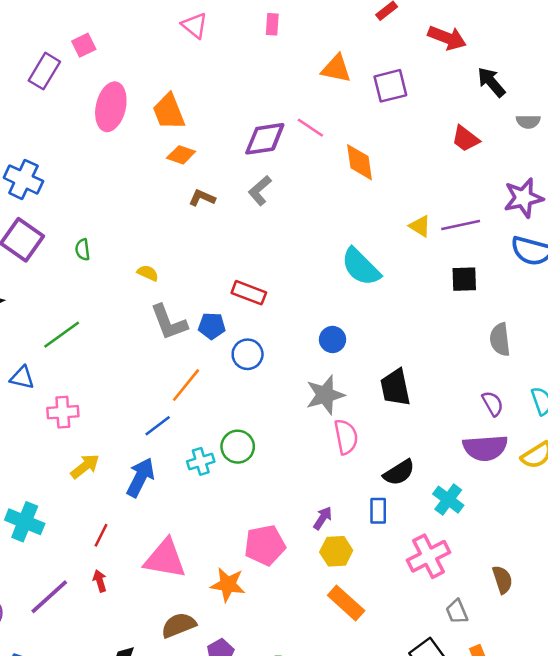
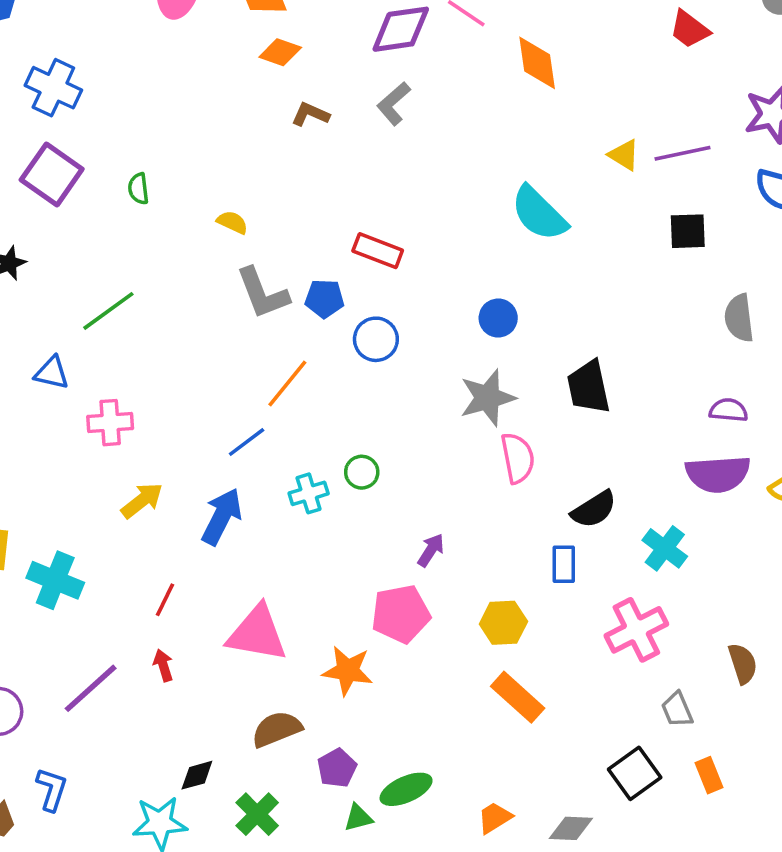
purple semicircle: (493, 404) -> (729, 410), turned -55
green circle: (238, 447) -> (362, 472), size x0.7
purple arrow: (323, 518) -> (431, 550), moved

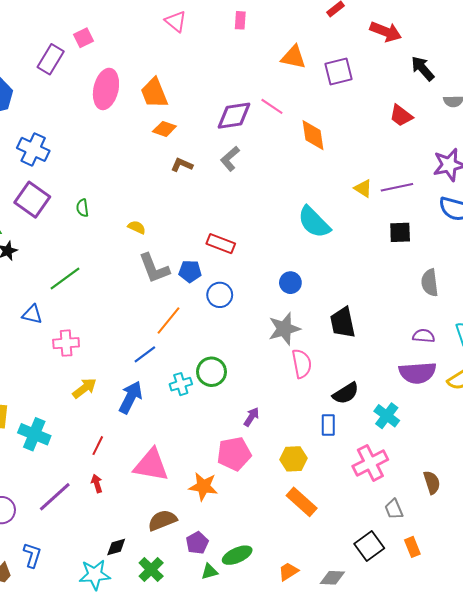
green circle: (362, 472) -> (212, 372), size x1.5

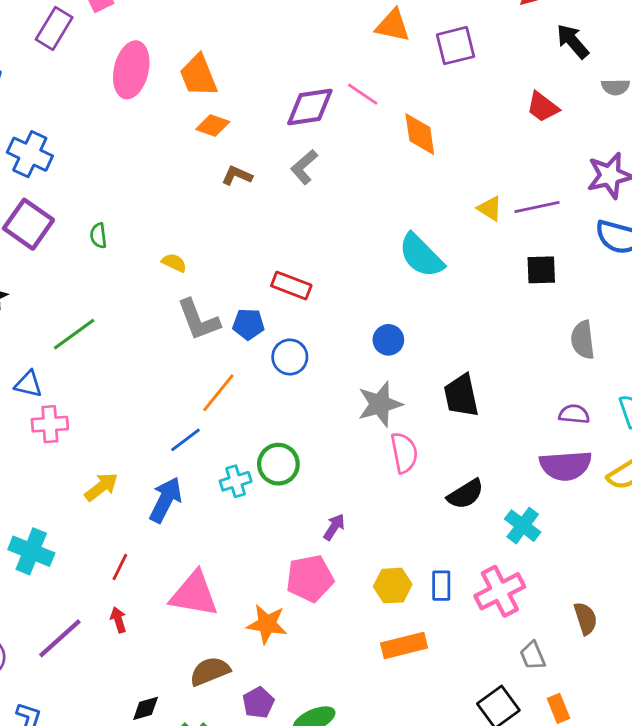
pink cross: (66, 343) -> (50, 424), moved
blue rectangle: (328, 425) -> (441, 586), moved
orange rectangle: (302, 502) -> (404, 646), turned -56

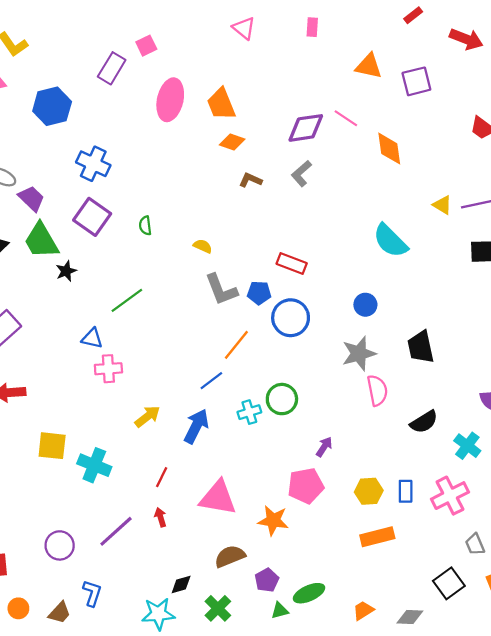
blue circle: (290, 357) -> (291, 318), size x1.4

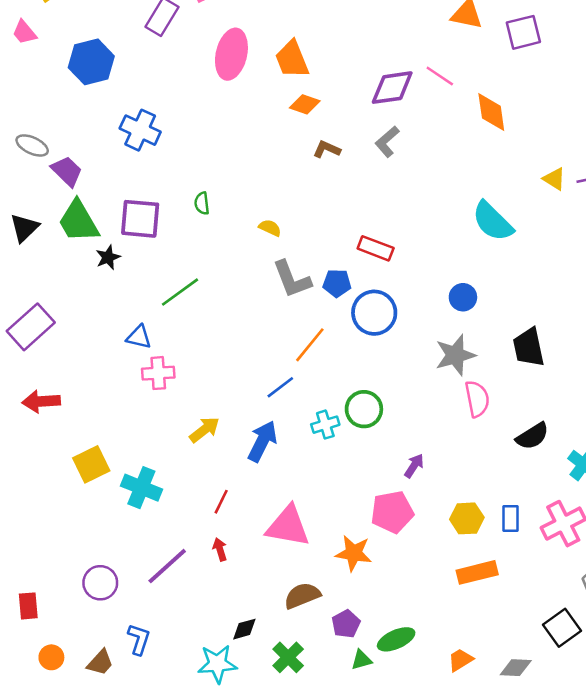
purple square: (92, 217) -> (140, 219), moved, turned -30
yellow square: (52, 446) -> (91, 464), turned -32

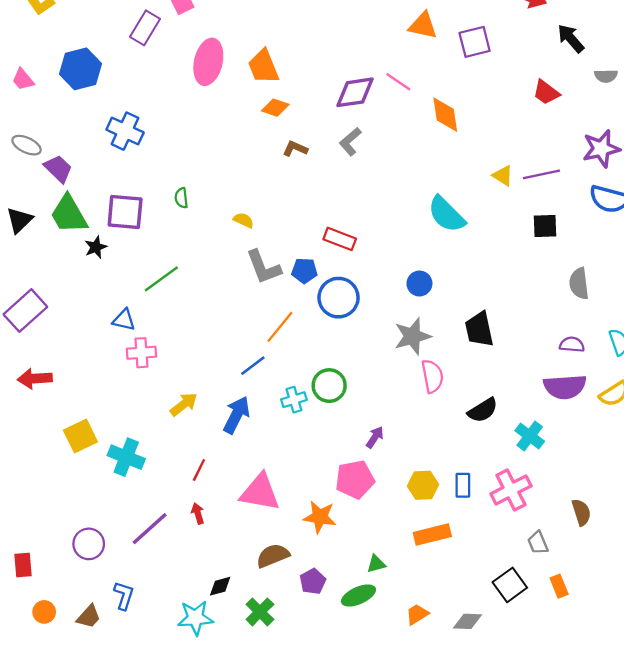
pink trapezoid: (24, 32) -> (23, 79), moved
green triangle: (361, 660) -> (376, 564), moved

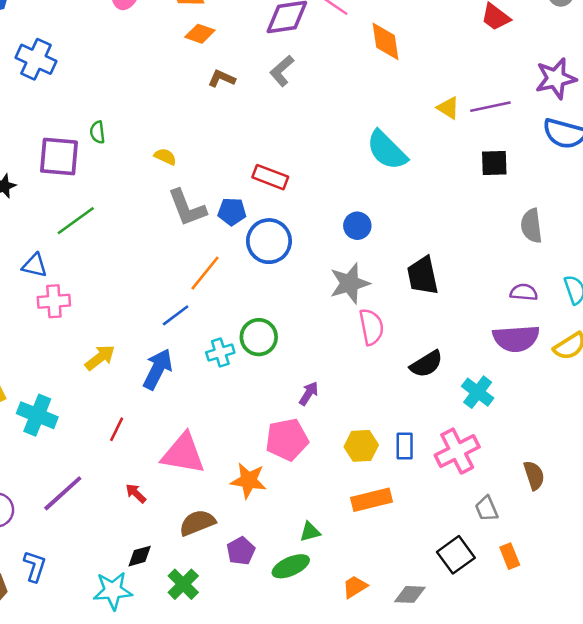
purple square: (125, 212) -> (59, 157), moved
red arrow: (198, 513) -> (136, 493), moved, turned -30

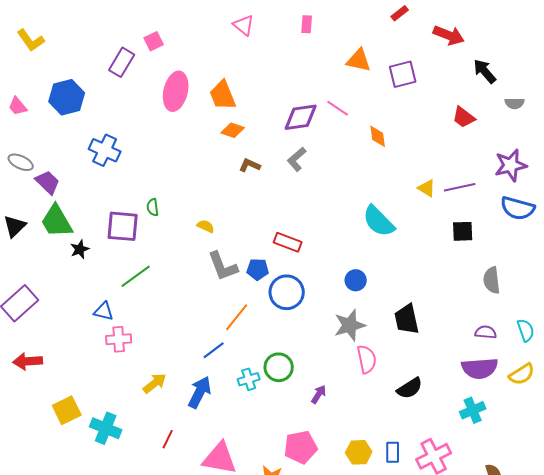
orange diamond: (385, 41) -> (378, 136), size x0.7
cyan cross: (478, 392) -> (473, 410), moved, turned 30
purple arrow: (309, 393) -> (319, 394), moved

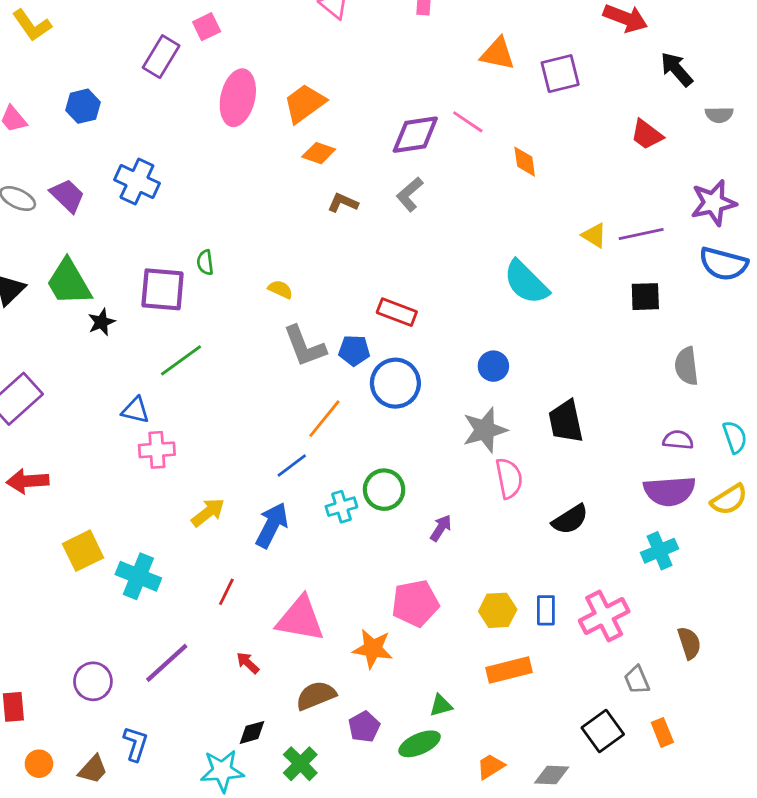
orange trapezoid: (223, 95) -> (305, 103), turned 76
blue hexagon: (67, 97) -> (83, 106), size x0.7
purple trapezoid: (48, 182) -> (67, 196), moved

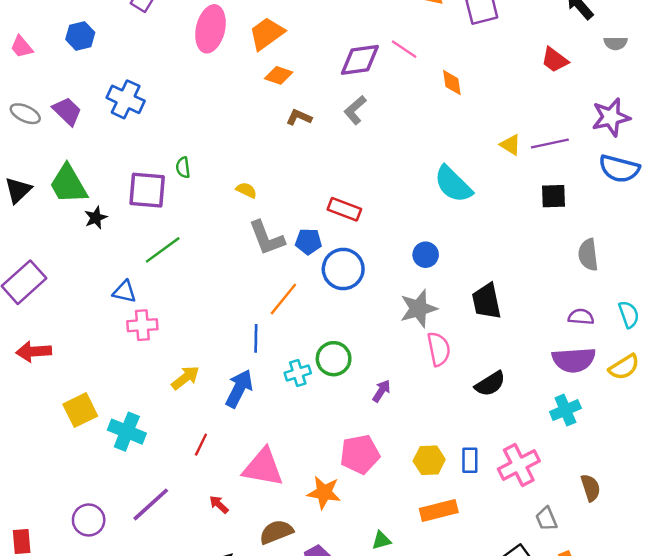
blue line: (292, 465) -> (256, 338), turned -52

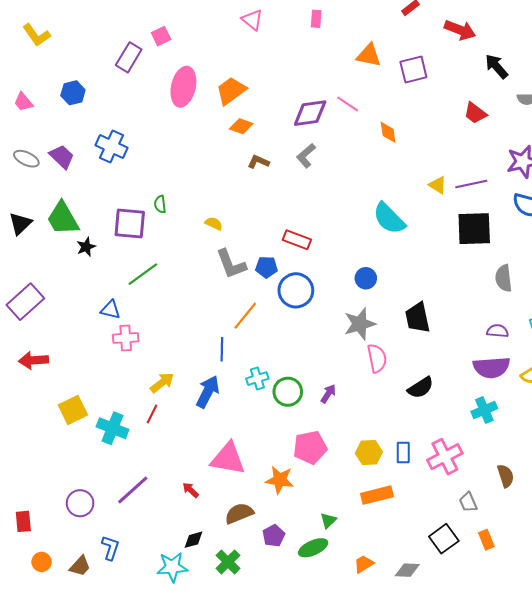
black square: (553, 196) -> (474, 229), size x1.6
green circle: (334, 359) -> (288, 392), moved
red line: (201, 445) -> (152, 414), moved
green triangle: (381, 540) -> (328, 520), turned -30

